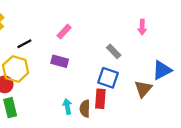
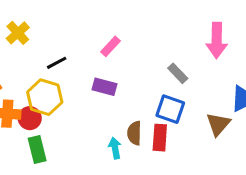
pink arrow: (142, 27) -> (217, 40), size x1.6
brown semicircle: (85, 109) -> (134, 133), moved

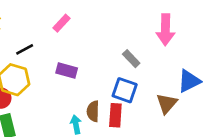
pink rectangle: (110, 46) -> (61, 23), moved

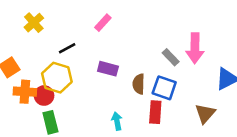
pink arrow: (165, 30) -> (195, 48), moved
brown triangle: (167, 103) -> (205, 113), moved
brown semicircle: (93, 111) -> (139, 84), moved

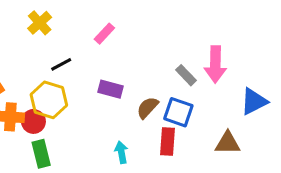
yellow cross: (34, 23) -> (40, 23), moved
brown semicircle: (139, 84) -> (148, 108), turned 42
brown triangle: (205, 113) -> (228, 143), turned 50

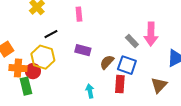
pink rectangle: (104, 34) -> (79, 14), turned -48
brown triangle: (228, 143) -> (159, 85), turned -48
green rectangle: (41, 154) -> (26, 86), moved

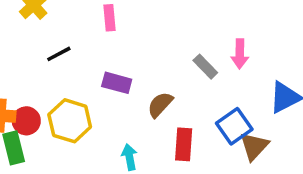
pink arrow: (151, 34) -> (240, 54), size x0.7
yellow hexagon: (43, 57) -> (70, 121), moved
blue square: (127, 65) -> (234, 126), moved, turned 36

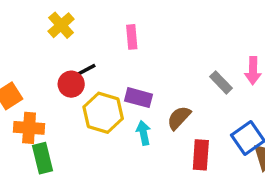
red circle: (26, 121) -> (71, 84), moved
yellow hexagon: (70, 121) -> (103, 113), moved
cyan arrow: (129, 157) -> (144, 133), moved

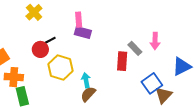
purple rectangle: (138, 98) -> (83, 32), moved
brown semicircle: (179, 118) -> (88, 94), moved
red rectangle: (201, 155) -> (122, 61), moved

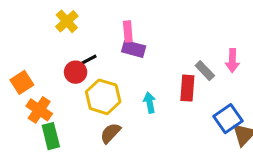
orange cross: (14, 77) -> (39, 110), turned 30
cyan arrow: (86, 80) -> (150, 103), moved
brown semicircle: (88, 94) -> (110, 133), moved

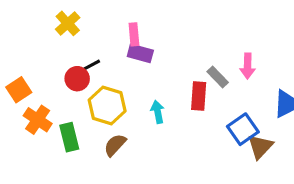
green rectangle: (51, 136) -> (69, 137), moved

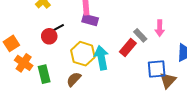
red rectangle: (199, 96) -> (128, 48), turned 36
yellow hexagon: (107, 105) -> (83, 54), moved
cyan arrow: (158, 112) -> (101, 58), size x1.6
blue square: (243, 129) -> (157, 69), turned 30

